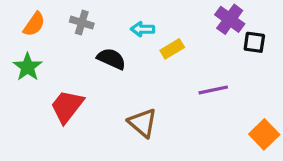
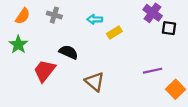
black semicircle: (111, 59) -> (69, 52), moved
purple line: (213, 90) -> (153, 71), moved

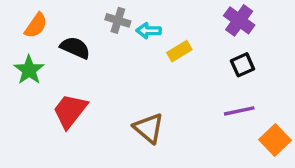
gray cross: (54, 15) -> (118, 20), moved
black square: (169, 28) -> (243, 65), moved, turned -32
black semicircle: (69, 52) -> (75, 48), moved

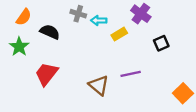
purple cross: (239, 20) -> (141, 14), moved
purple line: (239, 111) -> (131, 74), moved

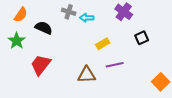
yellow rectangle: (119, 34) -> (103, 44), moved
brown triangle: (99, 85) -> (87, 75), turned -42

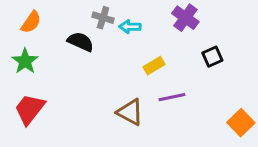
black semicircle: (44, 28) -> (81, 42), moved
red trapezoid: (41, 65) -> (30, 109), moved
brown triangle: (87, 75) -> (130, 112), turned 30

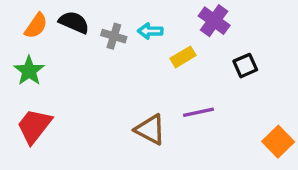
gray cross: (103, 18) -> (114, 36), moved
black semicircle: (81, 42) -> (74, 22), moved
yellow rectangle: (154, 66) -> (183, 57), moved

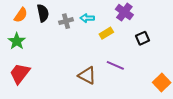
black semicircle: (74, 22) -> (43, 13), turned 54
gray cross: (114, 36) -> (66, 21), turned -32
purple line: (199, 112) -> (115, 65), turned 36

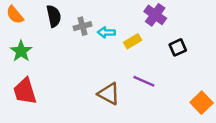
orange semicircle: (21, 15) -> (15, 15), moved, turned 105
cyan arrow: (87, 18) -> (106, 32), moved
red trapezoid: (20, 73) -> (25, 91), turned -55

